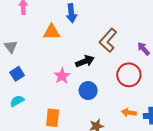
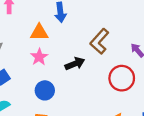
pink star: (62, 76) -> (39, 57), moved
blue circle: (88, 91) -> (45, 90), moved

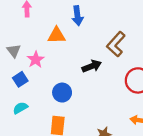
pink star: (39, 57) -> (36, 60), moved

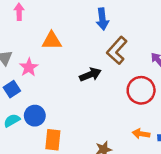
blue arrow: (77, 16) -> (102, 19), moved
blue circle: (62, 93) -> (35, 116), moved

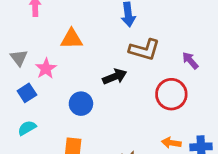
brown L-shape: (117, 50) -> (144, 50), turned -116
blue circle: (35, 116) -> (81, 104), moved

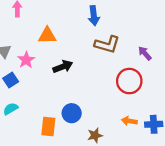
black arrow: (115, 77) -> (63, 67), moved
blue circle: (81, 104) -> (72, 113), moved

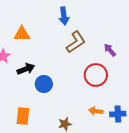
brown L-shape: (107, 44) -> (76, 42), turned -50
black arrow: (63, 67) -> (26, 69), moved
blue circle: (72, 113) -> (44, 84), moved

